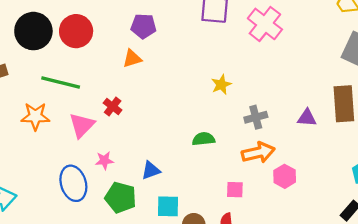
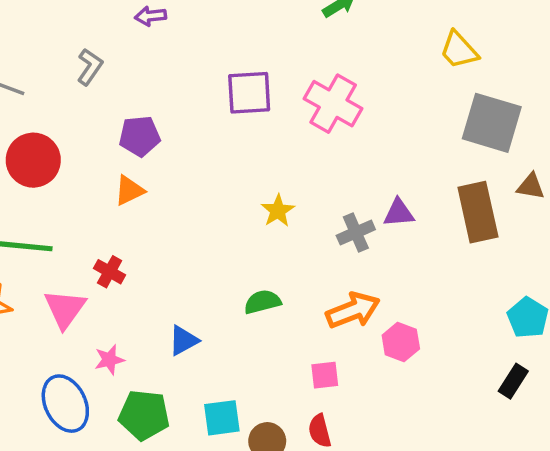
gray cross: (256, 117) -> (356, 232), moved
purple triangle: (307, 118) -> (399, 213), moved
blue triangle: (151, 170) -> (183, 340), moved

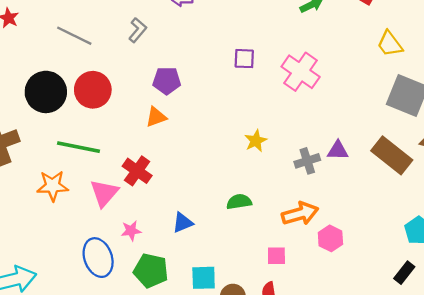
purple square: (249, 93) -> (244, 59), size x0.7
brown rectangle: (478, 212) -> (392, 155), turned -45
red cross: (110, 272) -> (137, 171), size x1.4

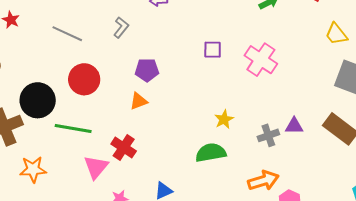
black circle: (46, 92) -> (38, 100), moved
orange star: (53, 186) -> (33, 169), moved
green semicircle: (239, 202) -> (211, 153), moved, size x1.4

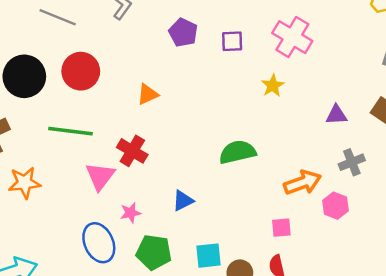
purple square: (213, 50) -> (232, 41), moved
purple pentagon: (147, 70) -> (183, 33), moved, turned 30
black circle: (38, 100) -> (24, 76), moved
yellow star: (224, 119) -> (273, 86), moved
gray cross: (268, 135) -> (352, 162), moved

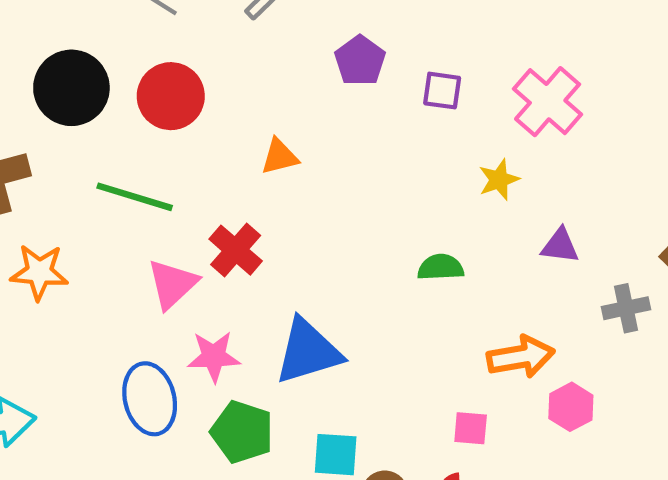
purple triangle: (336, 115) -> (560, 246), moved
green semicircle: (237, 152) -> (441, 267), moved, size x0.7
gray cross: (352, 162) -> (626, 308), moved
blue triangle: (183, 201) -> (308, 351), size x1.8
pink star: (131, 213) -> (214, 356), size x1.4

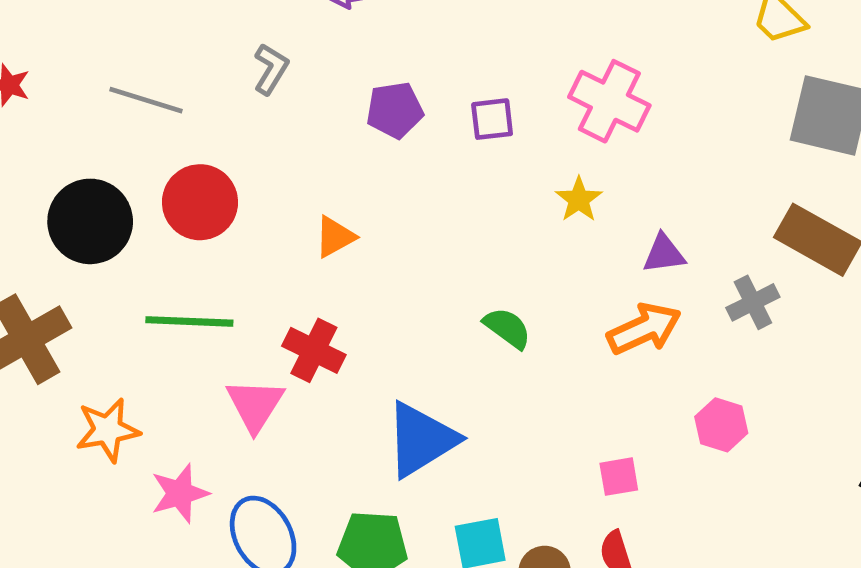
purple pentagon: (360, 61) -> (395, 110), turned -30
green semicircle: (441, 267) -> (507, 328), moved, turned 54
pink star: (214, 356) -> (180, 493), moved
orange arrow: (521, 357) -> (644, 329), moved

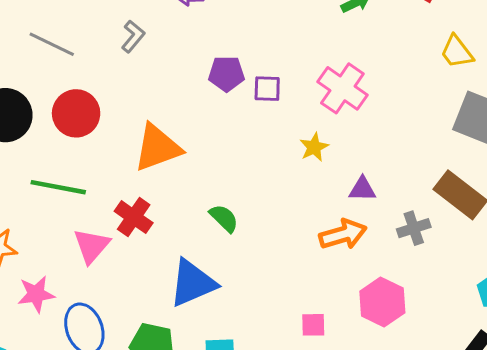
purple pentagon: (395, 110) -> (226, 74), moved
orange triangle: (335, 237) -> (157, 148), size x1.8
green semicircle: (507, 328) -> (224, 218), moved
pink hexagon: (721, 425) -> (382, 302), size x1.4

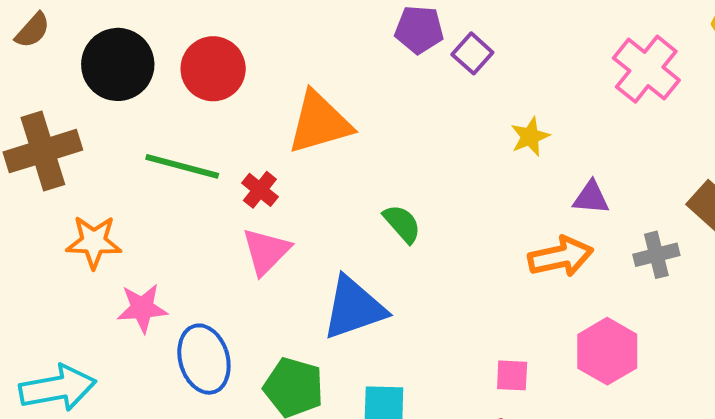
pink cross: (342, 88) -> (646, 69), moved
purple square: (267, 89) -> (472, 53), turned 36
red cross: (134, 217) -> (260, 190), moved, size x0.7
pink triangle: (92, 246) -> (266, 251), moved

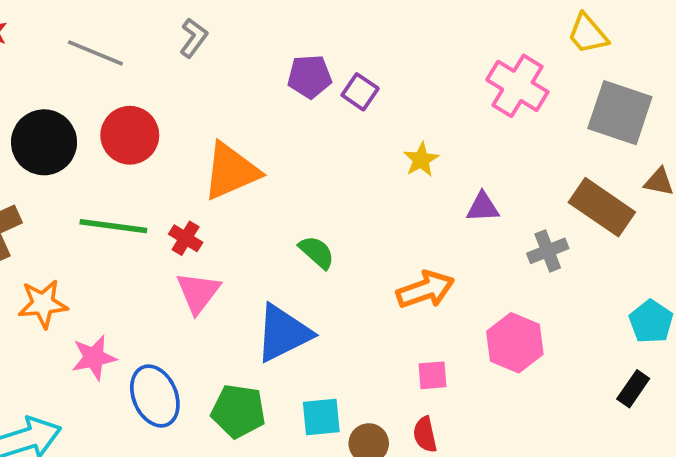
orange arrow: (561, 257) -> (425, 290), moved

